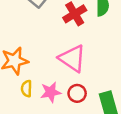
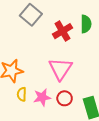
pink triangle: (72, 58) -> (60, 69), turned 30

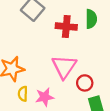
red cross: (63, 31) -> (66, 27), turned 36
red circle: (65, 98) -> (85, 83), moved

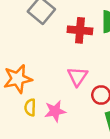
pink triangle: (64, 67) -> (77, 76), size x0.7

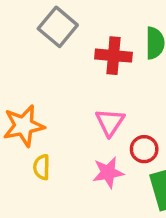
pink star: (55, 111) -> (108, 172), moved

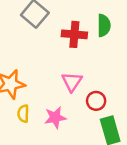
pink star: (108, 172) -> (55, 117), moved

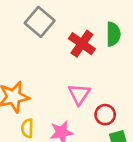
red cross: (74, 34) -> (82, 44), turned 30

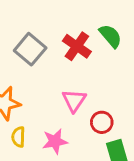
gray square: (40, 22) -> (30, 49), moved
green semicircle: (113, 34) -> (111, 36), turned -40

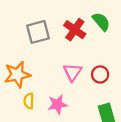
gray square: (30, 49) -> (38, 32), turned 35
red circle: (102, 122) -> (100, 74), moved

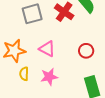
pink triangle: (72, 72) -> (47, 49), moved, turned -36

